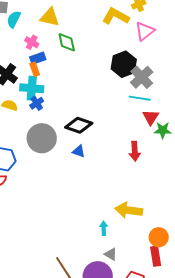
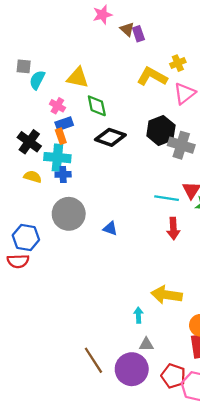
gray cross: (142, 77) -> (181, 145), turned -30
cyan line: (140, 98) -> (167, 198), moved
blue cross: (37, 103) -> (63, 174), turned 32
black diamond: (79, 125) -> (110, 137), moved
gray triangle: (111, 254) -> (146, 344), turned -32

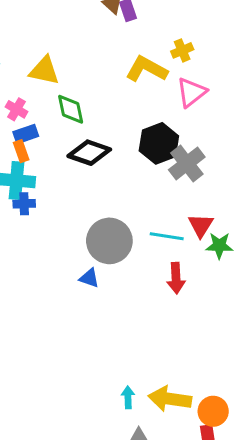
gray cross: (181, 145) -> (187, 163), turned 35
gray circle: (69, 214) -> (109, 241), moved
yellow arrow: (167, 295) -> (170, 399), moved

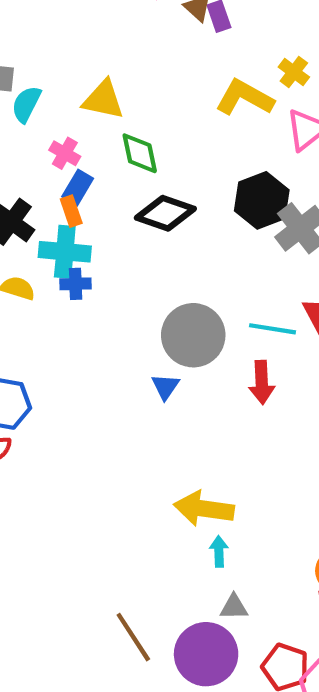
yellow cross: (182, 50) -> (294, 72), turned -30
blue rectangle: (26, 134) -> (78, 188), turned -40
blue triangle: (89, 278) -> (165, 387), turned 45
red arrow: (176, 278) -> (262, 382), moved
yellow arrow: (170, 399) -> (204, 509), moved

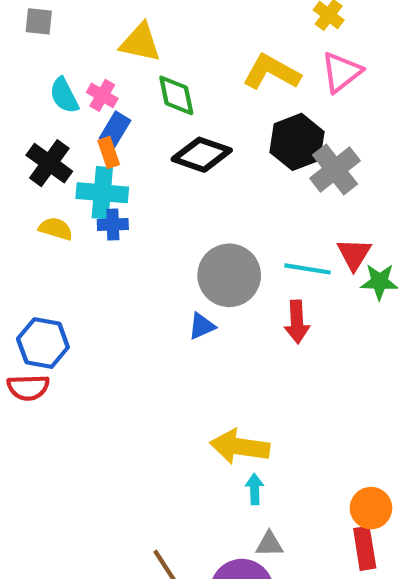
yellow L-shape: (245, 98) -> (272, 72), moved
cyan semicircle: (26, 104) -> (64, 95), moved, turned -54
blue triangle: (165, 387) -> (202, 326), turned 32

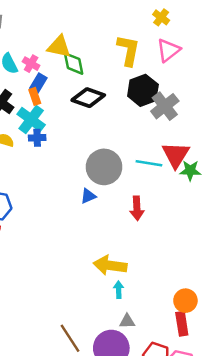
yellow triangle: (140, 43) -> (59, 47), moved
yellow L-shape: (272, 72) -> (128, 50), turned 72
cyan cross: (102, 193) -> (31, 120), turned 32
red triangle: (354, 254) -> (176, 155), size x1.4
red arrow: (297, 322) -> (137, 208), moved

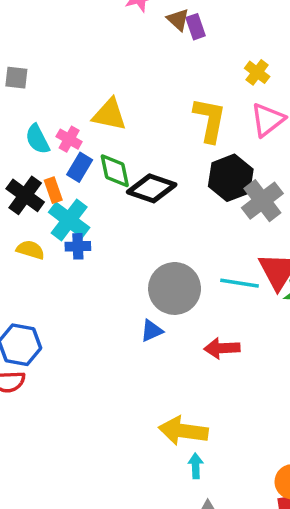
green diamond: (74, 64) -> (115, 171), moved
orange rectangle: (35, 96) -> (53, 190), moved
red arrow: (137, 208) -> (222, 348), turned 90

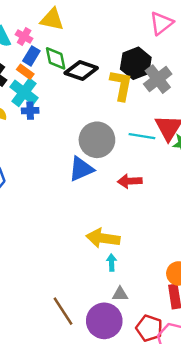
yellow L-shape: (210, 120) -> (121, 85), moved
orange rectangle: (53, 190) -> (25, 72), moved, turned -35
blue triangle: (152, 331) -> (81, 169), size x1.6

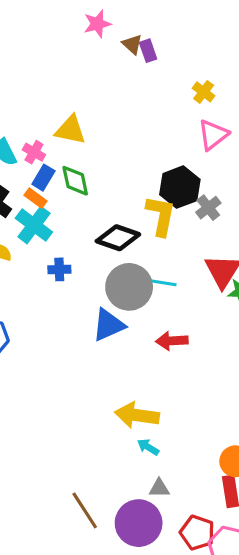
black diamond: (81, 71) -> (118, 238), moved
gray cross: (158, 79) -> (208, 208), size x0.7
blue cross: (30, 111) -> (59, 269), moved
cyan line: (142, 136) -> (159, 282), moved
cyan arrow: (112, 263) -> (148, 447), turned -56

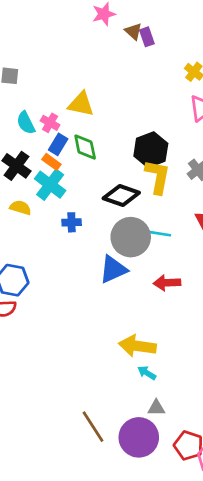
black hexagon: (180, 187) -> (151, 150), moved

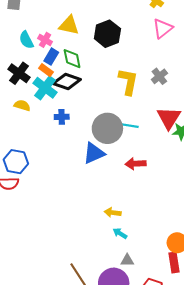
black hexagon: (151, 150) -> (107, 34), moved
black diamond: (121, 195) -> (67, 82), moved
yellow arrow: (137, 346) -> (113, 213), size x0.6

